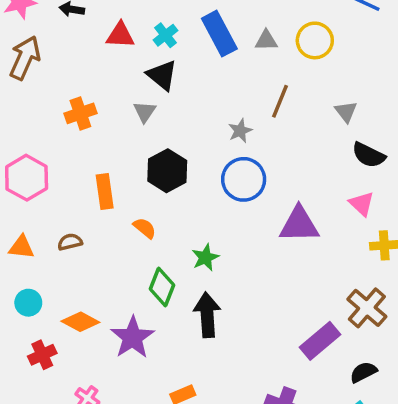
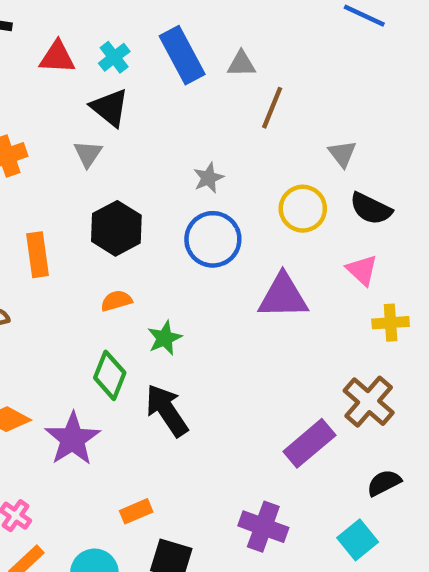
yellow circle: (315, 40) -> (303, 209), moved
brown line: (280, 101) -> (272, 108), moved
orange semicircle: (145, 228) -> (116, 301), moved, turned -55
black arrow: (207, 315) -> (167, 410), turned -30
black semicircle: (363, 372) -> (384, 483), moved

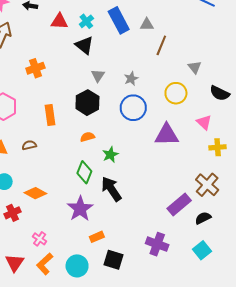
gray triangle: (88, 154) -> (98, 75), moved
black semicircle: (371, 209) -> (220, 93), moved
purple star: (72, 439) -> (80, 209), moved
black semicircle: (384, 483) -> (203, 218), moved

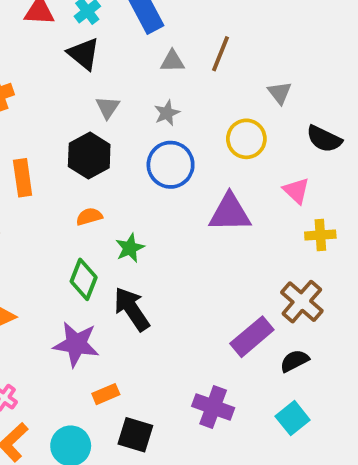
gray triangle: (147, 24) -> (172, 61), moved
purple star: (80, 209) -> (76, 344), turned -30

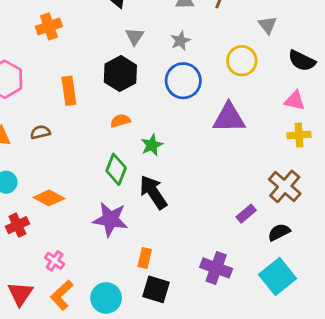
pink triangle: (296, 191) -> (295, 101), moved, turned -30
purple rectangle: (252, 337) -> (246, 214), size x0.6
orange rectangle: (106, 394) -> (145, 258), moved, turned -54
cyan square: (293, 418) -> (278, 277), size x1.4

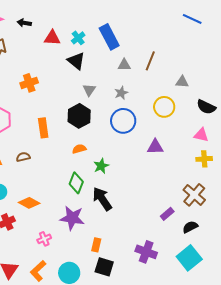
gray triangle: (268, 25) -> (182, 82), turned -48
purple triangle: (229, 118) -> (155, 147), size x0.7
pink cross: (55, 261) -> (44, 239), moved, turned 32

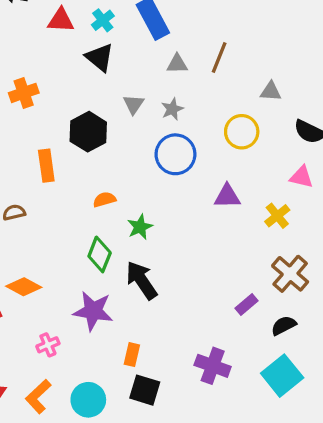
gray triangle: (89, 90) -> (133, 104), moved
black hexagon: (79, 116) -> (88, 132), moved
yellow cross: (204, 159) -> (277, 216), moved, turned -35

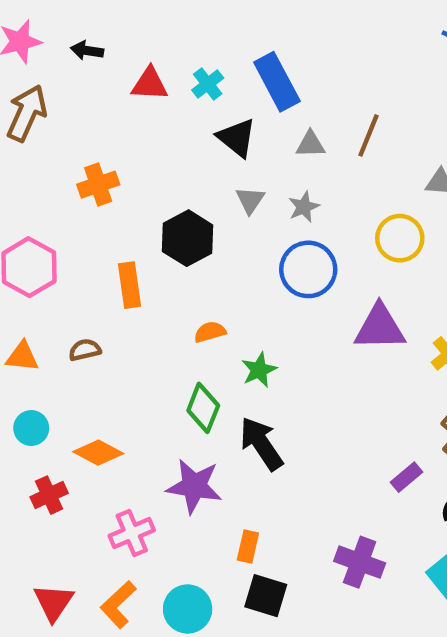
black triangle: (100, 57) -> (237, 138), moved
purple triangle: (227, 196) -> (380, 328), size x1.4
pink cross: (48, 345) -> (132, 533), size x1.4

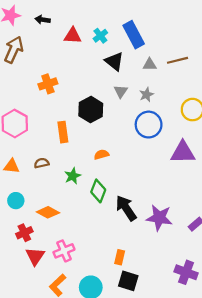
brown line: (369, 135) -> (177, 60), turned 54
green star: (259, 370) -> (73, 176), moved
purple star: (194, 486) -> (159, 218), moved
purple cross: (360, 562) -> (186, 272), moved
red triangle: (54, 602) -> (35, 256), moved

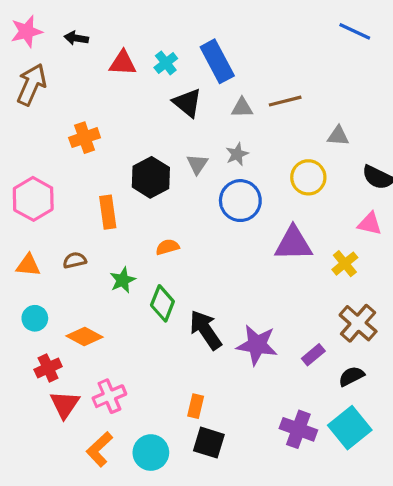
gray triangle: (121, 91) -> (197, 164), moved

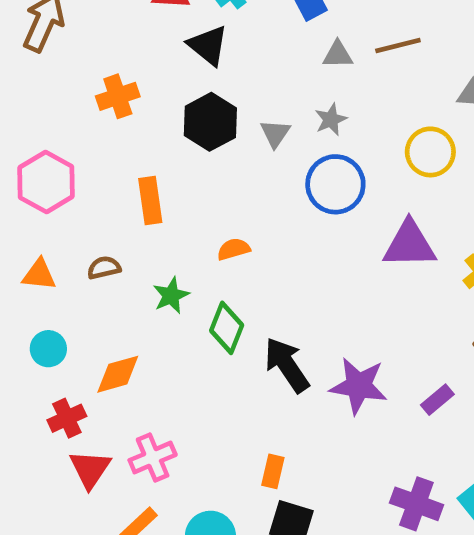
black triangle: (187, 103) -> (208, 45), moved
black hexagon: (151, 177) -> (210, 122), moved
orange diamond: (85, 336) -> (118, 374), turned -44

